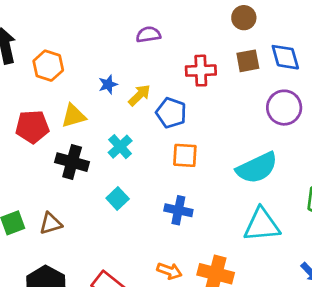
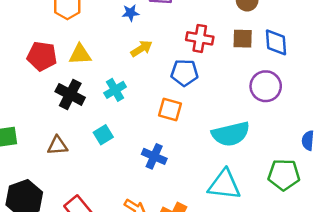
blue star: (108, 84) -> (130, 13), moved
blue pentagon: (171, 113) -> (184, 73), moved, turned -30
brown triangle: (51, 223) -> (57, 146), moved

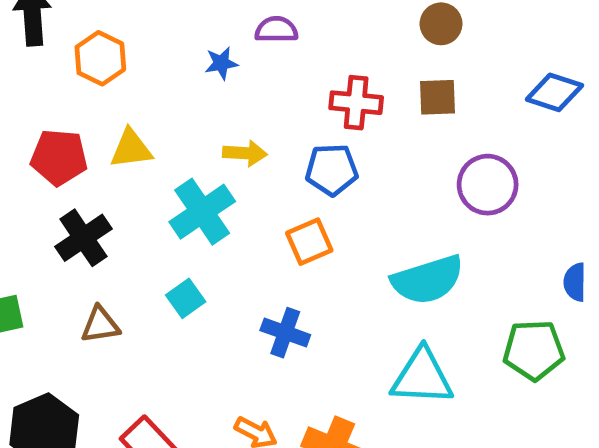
blue diamond: (276, 42) -> (554, 92), moved, turned -64
yellow arrow: (141, 49) -> (245, 153), moved, turned 40
cyan cross: (115, 90) -> (202, 212), size x1.5
black cross: (70, 94) -> (83, 238), moved, turned 32
orange square: (170, 110) -> (309, 242), turned -35

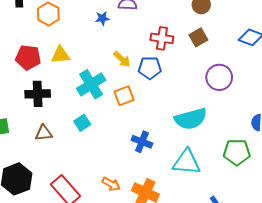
brown square: (437, 97) -> (198, 37), turned -30
yellow arrow: (245, 153) -> (122, 59), moved, turned 36
black cross: (83, 238) -> (38, 94), turned 30
orange square: (309, 242) -> (124, 96), moved
blue cross: (285, 333) -> (142, 142), moved

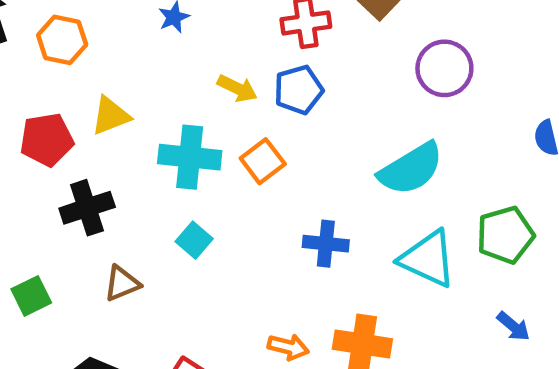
cyan cross: (91, 84) -> (190, 157), turned -36
green pentagon: (237, 152) -> (505, 235), moved
cyan triangle: (186, 162) -> (428, 259), turned 36

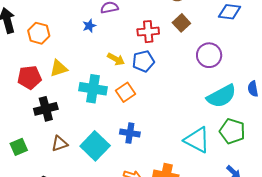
cyan semicircle: (411, 169) -> (221, 96), moved
green pentagon: (505, 235) -> (232, 131), turned 30
cyan square: (194, 240) -> (95, 146), moved, size x1.8
blue cross: (326, 244) -> (130, 133), moved

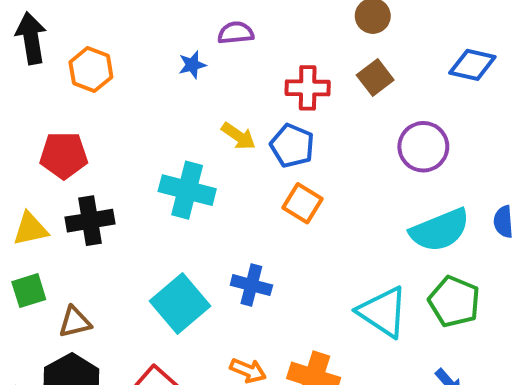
blue pentagon: (143, 61) -> (292, 146), turned 30
yellow triangle: (59, 68) -> (30, 229), moved
orange square: (126, 92) -> (302, 203), moved, turned -30
brown triangle: (60, 144) -> (75, 322), moved

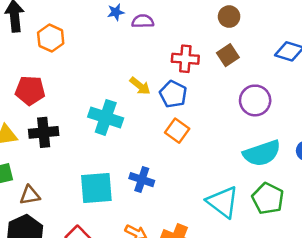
blue star: (192, 65) -> (116, 12), moved
cyan square: (180, 303) -> (96, 188), turned 32

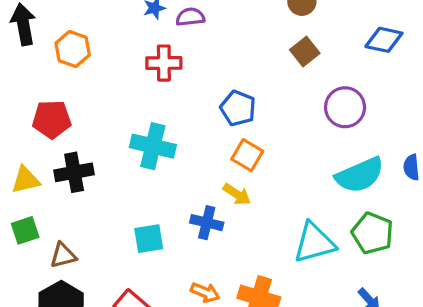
red cross: (185, 59) -> (164, 63), moved
yellow arrow: (140, 86) -> (237, 194), moved
cyan square: (96, 188) -> (149, 239), size x0.7
cyan triangle: (223, 202) -> (314, 243), turned -48

